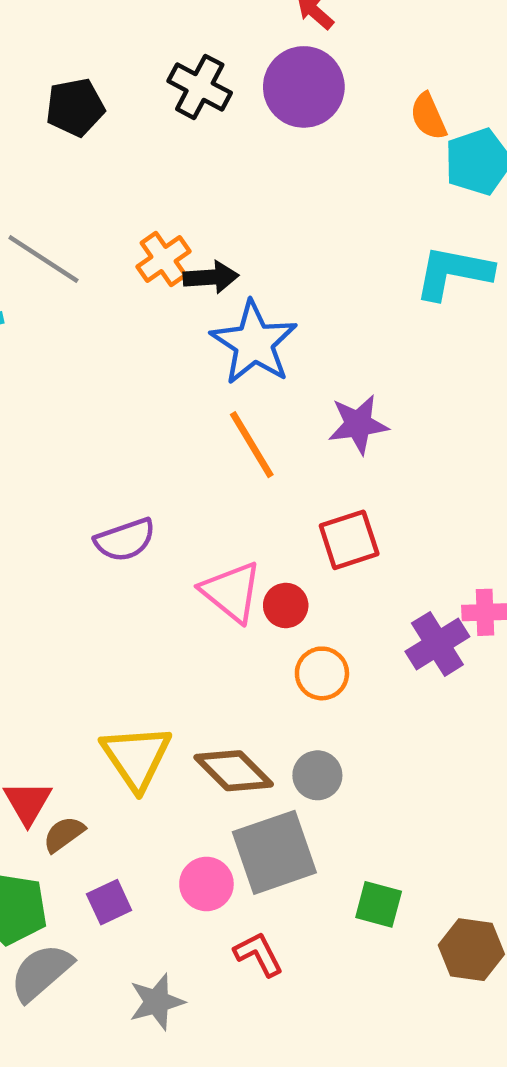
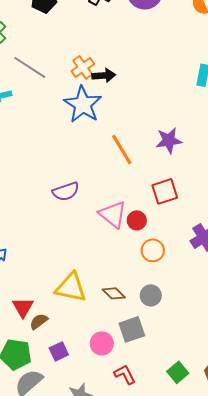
blue star: (254, 343) -> (83, 104), moved
yellow triangle: (136, 757) -> (71, 287), turned -44
brown diamond: (234, 771) -> (114, 293), size x0.7
gray square: (274, 852) -> (132, 329), size x0.7
green square: (379, 904) -> (178, 372), moved, turned 35

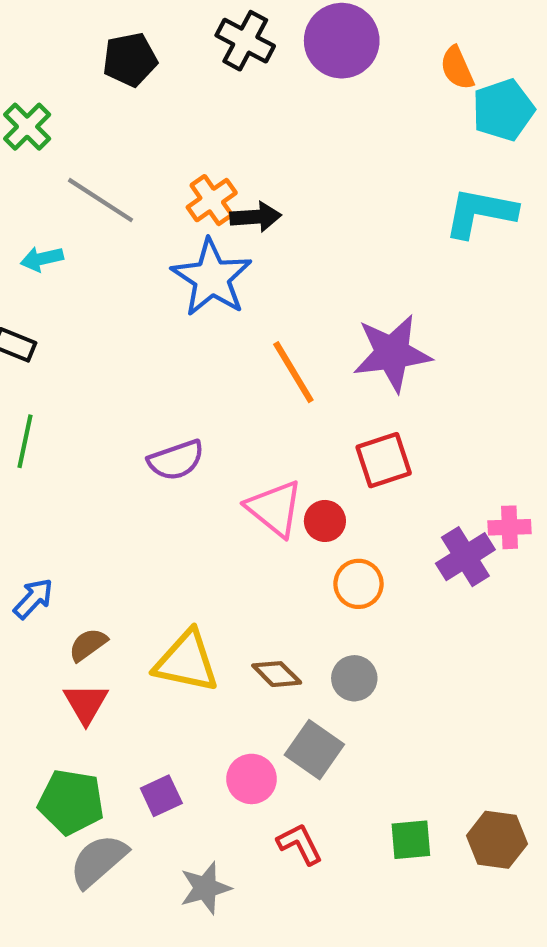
purple star: (169, 140) -> (392, 353), size x1.4
brown semicircle: (39, 321) -> (88, 645), moved
gray square: (132, 329) -> (314, 750), turned -36
green square: (178, 372) -> (411, 840), turned 35

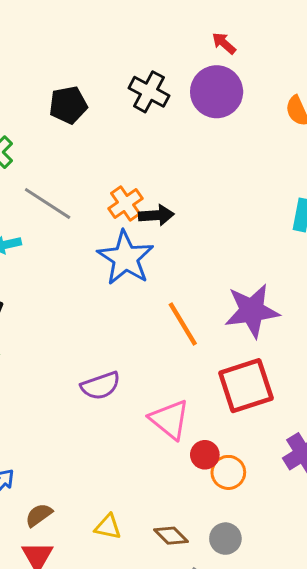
red square: (384, 460) -> (246, 386), size x1.4
red circle: (325, 521) -> (205, 455), moved
yellow triangle: (186, 661) -> (108, 527), size x0.6

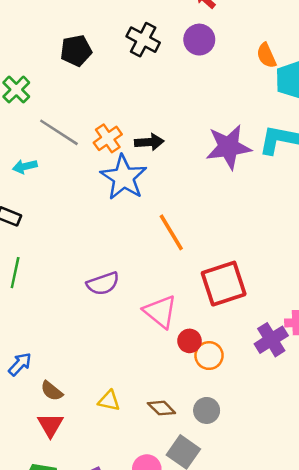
purple circle: (217, 92) -> (199, 40), size x0.7
orange cross: (125, 203) -> (108, 138), moved
purple star: (252, 311) -> (229, 147), moved
brown semicircle: (39, 515) -> (52, 391), turned -105

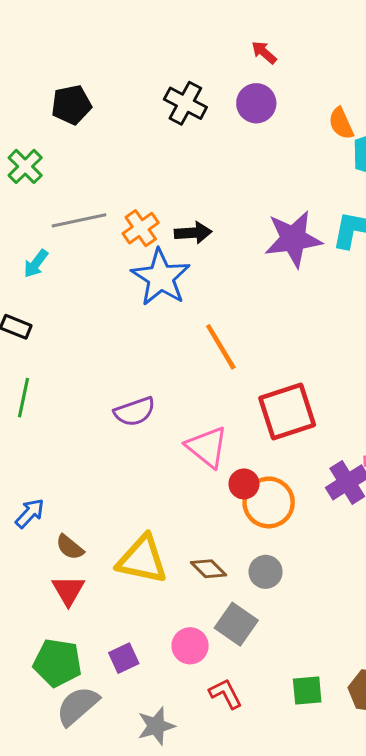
black pentagon: (76, 51) -> (71, 105), moved
gray line: (59, 132) -> (79, 220), turned -45
cyan arrow: (25, 166) -> (36, 264), turned -40
orange circle: (209, 356) -> (269, 502), size x1.4
yellow triangle: (109, 401) -> (142, 559), size x1.8

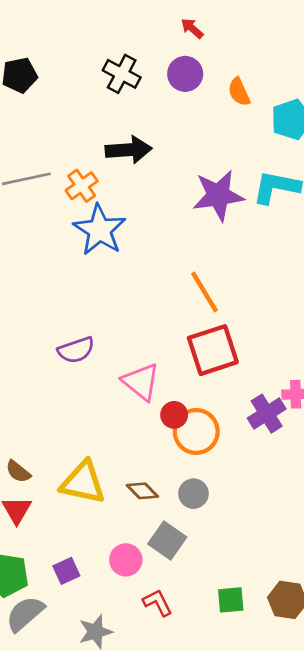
orange semicircle: (341, 123) -> (239, 92), moved
black arrow: (193, 233) -> (129, 150), moved, size x1.4
orange line: (221, 347) -> (205, 292), moved

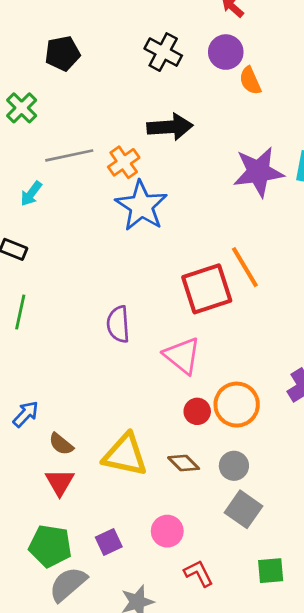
orange semicircle: (239, 92) -> (250, 81), moved
purple semicircle: (76, 350) -> (118, 324), turned 105
red square: (213, 350) -> (207, 289), moved
red circle: (174, 415) -> (197, 411), moved
gray square: (167, 541) -> (243, 509), moved

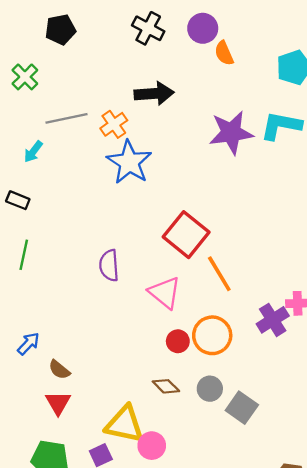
orange line: (245, 267) -> (219, 274), moved
red square: (207, 289) -> (186, 235), turned -33
yellow triangle: (125, 455) -> (124, 424), moved
gray square: (243, 509) -> (242, 408), moved

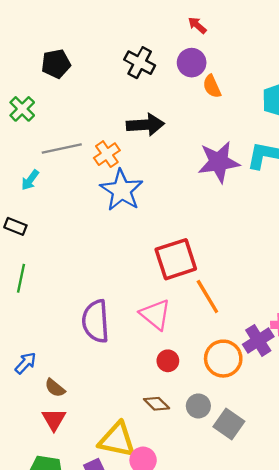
red square: (186, 235) -> (176, 259), turned 33
purple semicircle: (109, 265) -> (96, 321), moved, size x1.4
orange circle: (212, 335) -> (223, 359), moved

